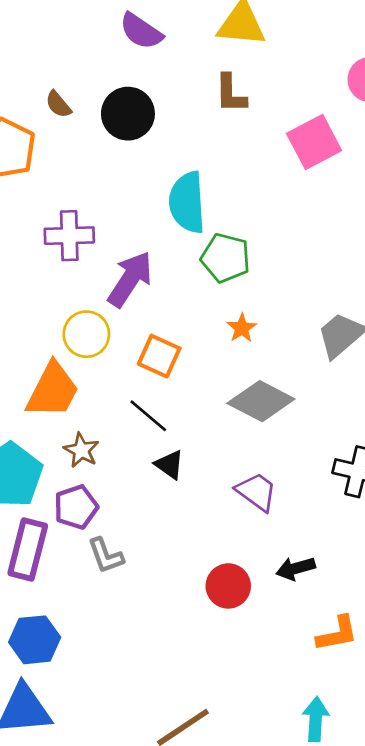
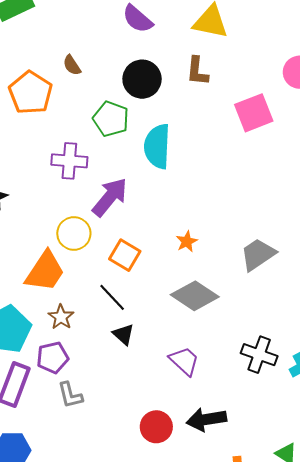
black circle: (128, 114) -> (142, 79), moved
green pentagon: (226, 258) -> (111, 119), moved
black arrow: (296, 568) -> (206, 419), size x1.4

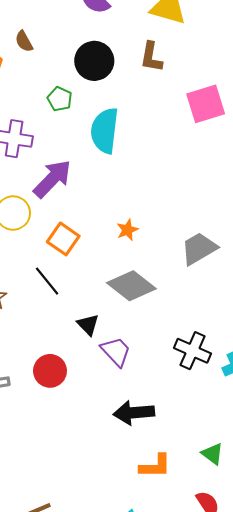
green pentagon: (111, 119) -> (60, 99), size x0.7
black triangle: (124, 334) -> (88, 325), moved
red circle: (156, 427) -> (50, 371), moved

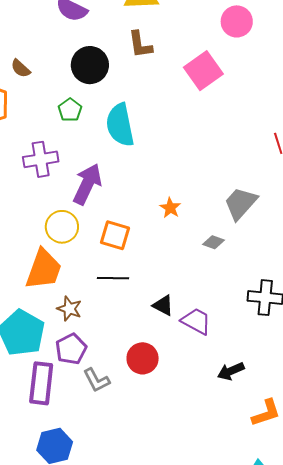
green pentagon: (60, 99) -> (70, 110), turned 30
black line: (47, 281) -> (113, 278), turned -32
gray diamond: (131, 286) -> (213, 242), moved, size x0.5
black arrow: (134, 413) -> (231, 371), size x0.7

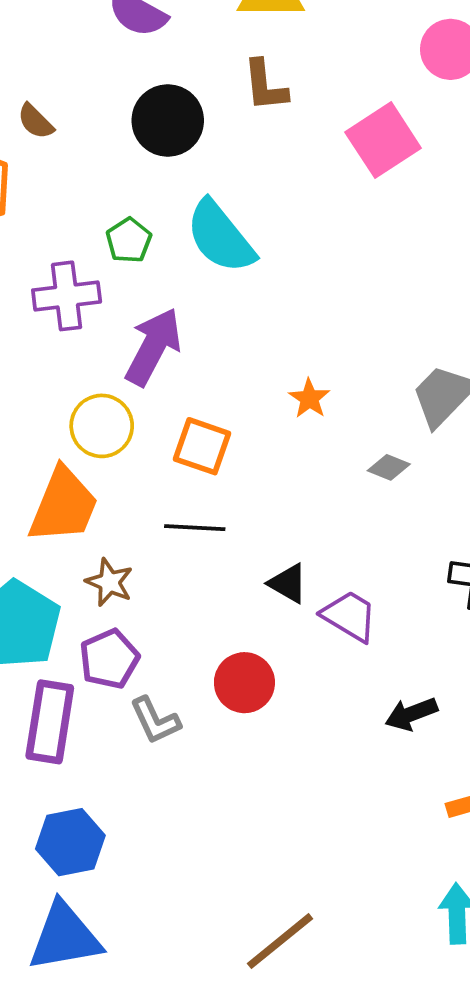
green pentagon: (70, 110) -> (129, 240), moved
cyan semicircle: (120, 125) -> (220, 237), turned -30

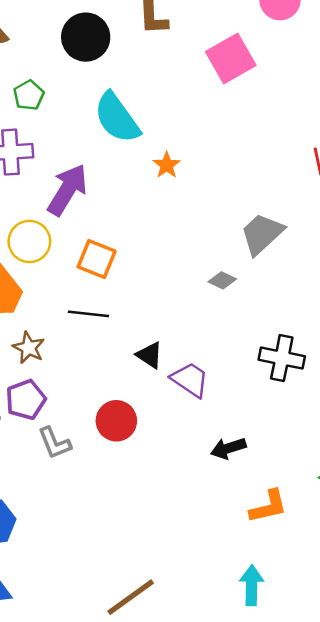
green pentagon: (129, 240) -> (29, 95), moved
orange star: (309, 398) -> (167, 165), moved

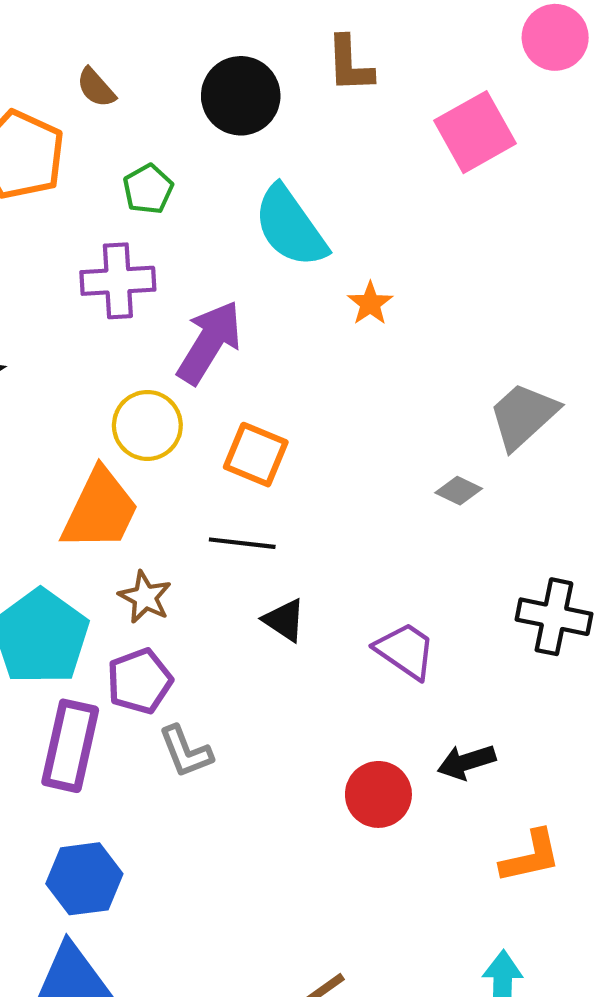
black triangle: (150, 355) -> (284, 620), moved
red circle: (116, 421) -> (378, 794), moved

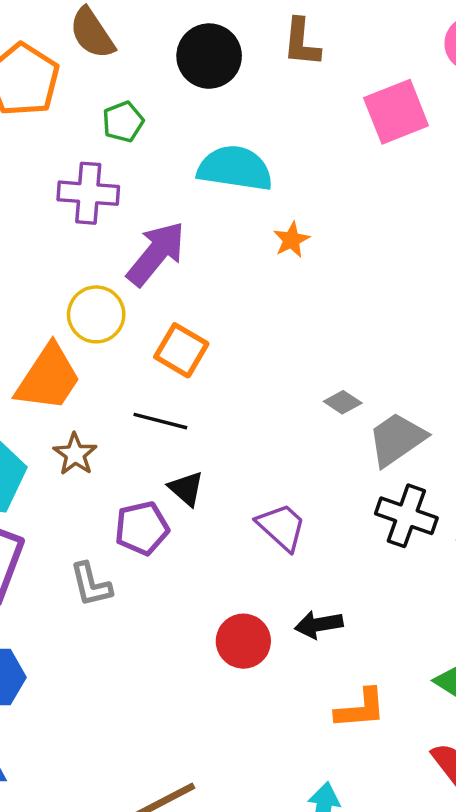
brown semicircle: (96, 88) -> (92, 33), size x1.5
cyan semicircle: (290, 227) -> (235, 168), turned 126
gray trapezoid: (523, 416) -> (397, 439), moved
purple pentagon: (140, 681) -> (142, 528), moved

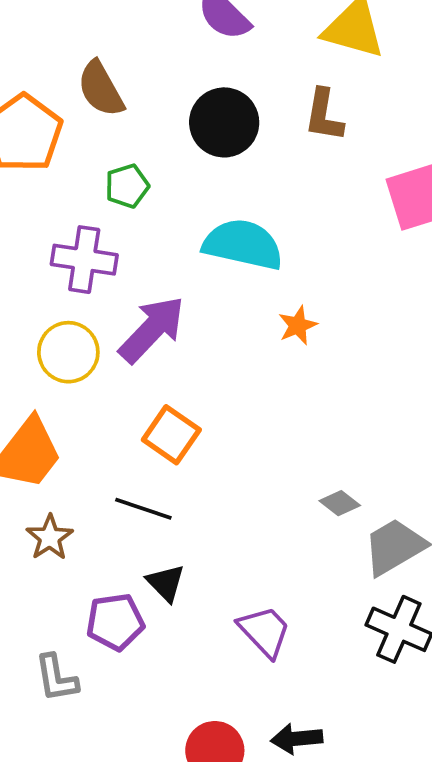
yellow circle: (96, 314) -> (68, 352), moved

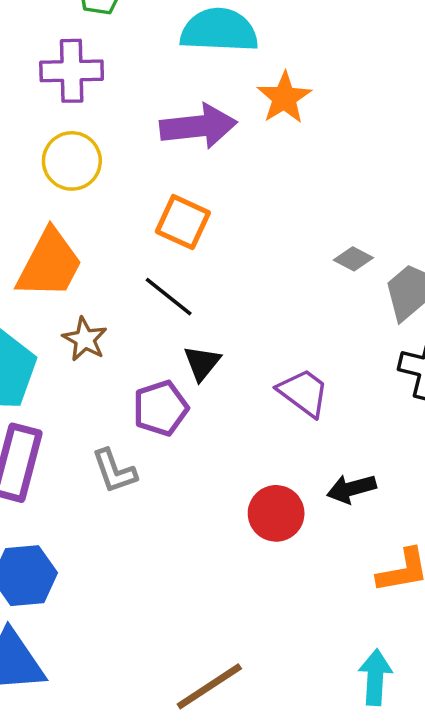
orange star: (298, 325) -> (284, 98), size x1.4
purple arrow: (152, 329) -> (198, 126), moved, turned 50
black line: (143, 509) -> (169, 297), turned 30
black triangle: (166, 583) -> (202, 363), turned 33

